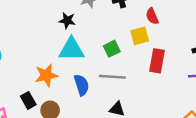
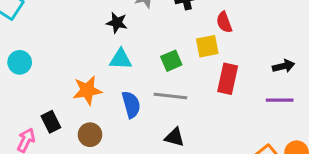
cyan triangle: (72, 49) -> (121, 59), size x0.7
black rectangle: (28, 100) -> (51, 122), moved

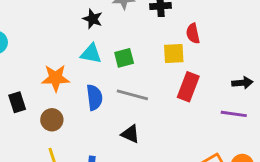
green square: (171, 61) -> (124, 58), moved

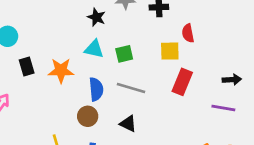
black rectangle: (17, 102) -> (27, 67), moved
brown circle: (52, 120) -> (88, 116), moved

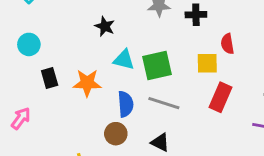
black star: (96, 17) -> (105, 26), moved
green square: (124, 54) -> (157, 66), size x1.5

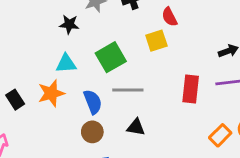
black star: (105, 26) -> (69, 24), moved
cyan triangle: (124, 60) -> (66, 64), moved
red rectangle: (221, 97) -> (191, 89), moved

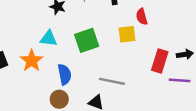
red rectangle: (191, 89) -> (160, 61), moved
gray line: (128, 90) -> (112, 81), moved
orange star: (51, 93) -> (32, 61), turned -30

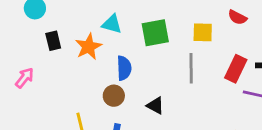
red semicircle: (142, 17) -> (237, 17), moved, turned -56
gray line: (112, 81) -> (191, 68), moved, turned 70

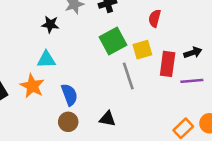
red semicircle: (237, 17) -> (155, 18), turned 96
yellow square: (203, 32) -> (142, 50), moved
green square: (155, 33) -> (113, 41), moved

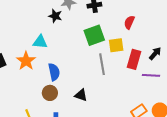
black star: (50, 24) -> (55, 16), moved
black arrow: (193, 53) -> (155, 53), turned -40

